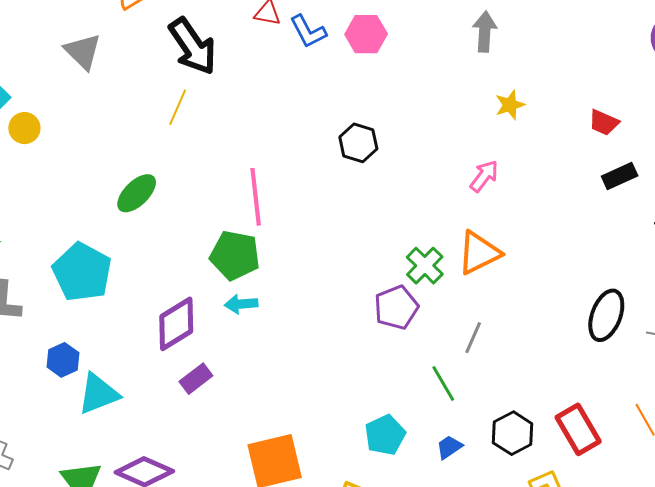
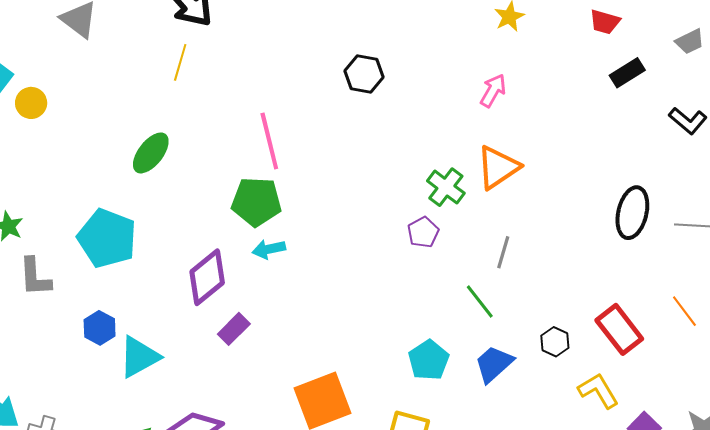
purple pentagon: (396, 307) -> (423, 232), size x0.7
black hexagon: (513, 433) -> (555, 342), size x0.7
blue trapezoid: (449, 447) -> (494, 364), size x1.5

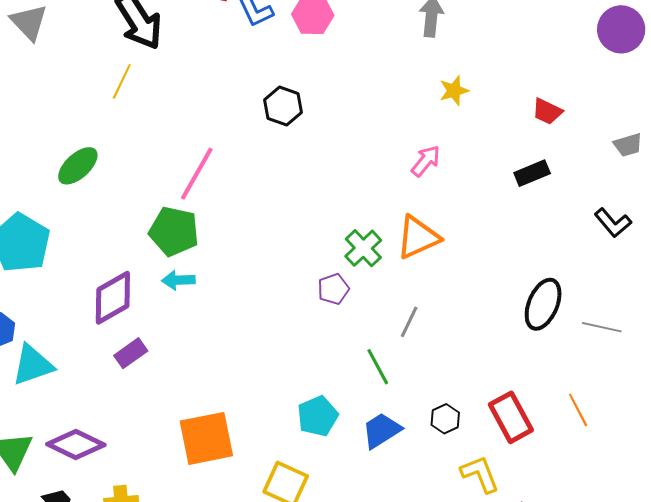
black rectangle: (627, 73) -> (532, 173), moved
black hexagon: (364, 74) -> (283, 106), moved
pink line: (269, 141) -> (197, 174), turned 34

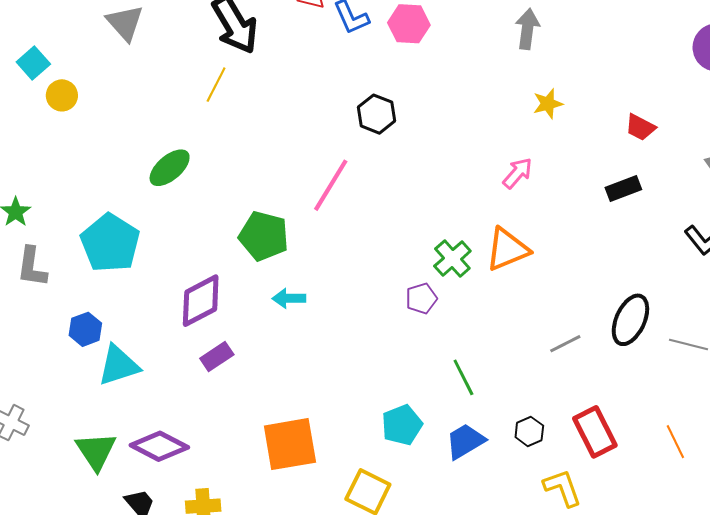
pink line: (197, 174) -> (331, 185), moved
cyan arrow: (178, 280) -> (289, 298), moved
gray line: (409, 322) -> (565, 344), moved, turned 36
orange line: (578, 410) -> (675, 442), moved

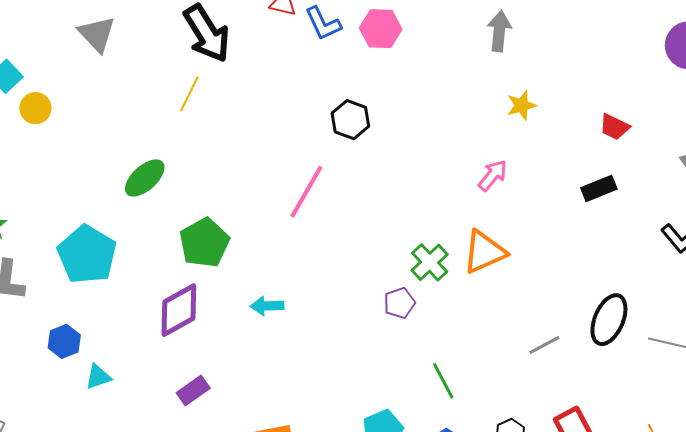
green pentagon: (264, 236) -> (204, 243), moved, turned 30
purple rectangle: (217, 357) -> (193, 390), moved
cyan triangle: (119, 365) -> (98, 377), size x0.6

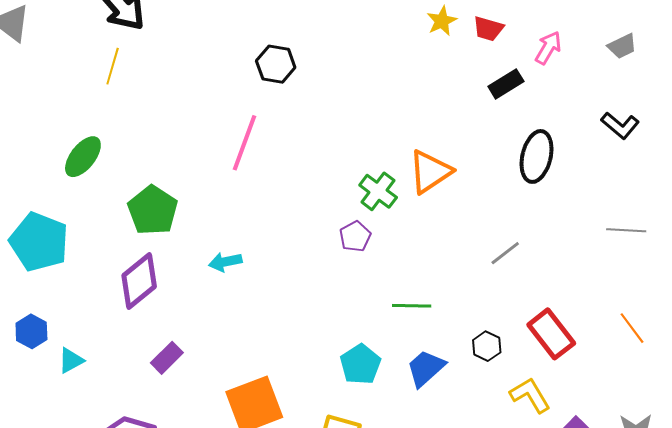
red trapezoid: (614, 127) -> (488, 29), moved
pink arrow: (493, 175) -> (548, 48), moved
black rectangle: (599, 188) -> (506, 84), moved
black ellipse: (609, 320) -> (537, 156), moved
green line: (443, 381) -> (412, 306), turned -51

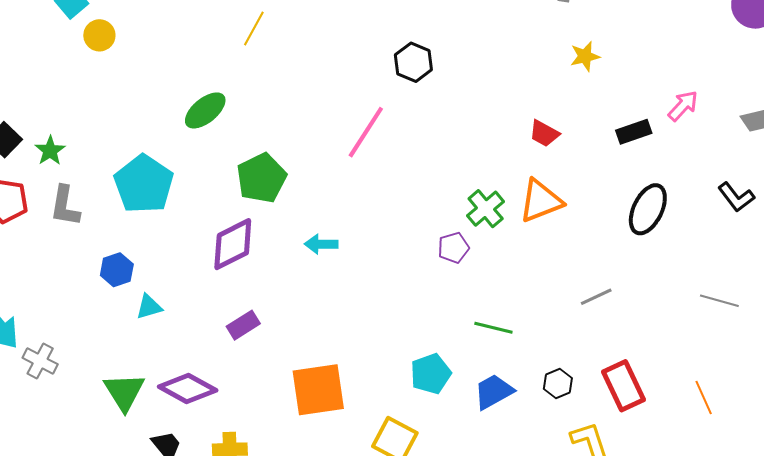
red trapezoid: (488, 29) -> (544, 134), moved

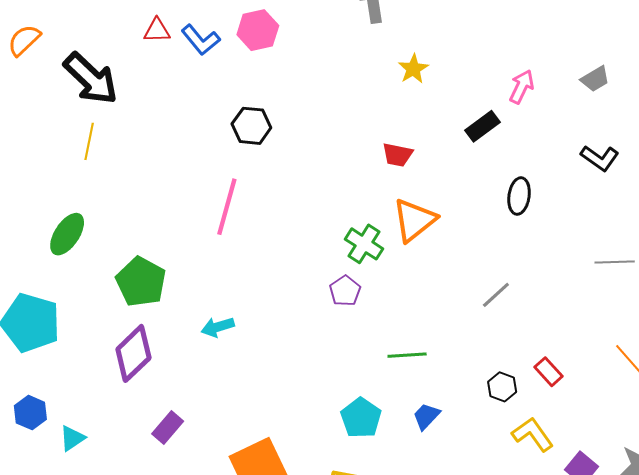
black ellipse: (648, 209) -> (519, 196), size x0.7
black hexagon: (558, 383) -> (502, 387), moved
red rectangle: (623, 386) -> (549, 372), size x0.6
blue trapezoid: (494, 392) -> (426, 416), size x0.7

